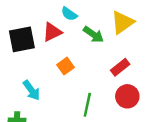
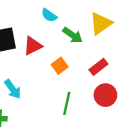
red triangle: (52, 32) -> (33, 46), moved
orange square: (65, 66) -> (60, 66), moved

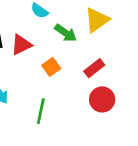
green line: (67, 103) -> (41, 111), moved

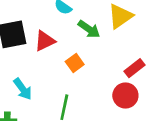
red rectangle: (94, 68) -> (135, 68), moved

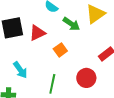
red circle: (125, 95) -> (86, 78), moved

